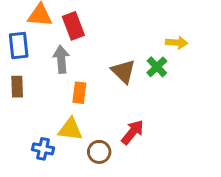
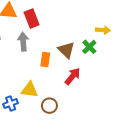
orange rectangle: (79, 93) -> (45, 59), moved
red arrow: (133, 132) -> (73, 76), moved
blue cross: (43, 149) -> (11, 104), turned -32

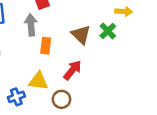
orange rectangle: (45, 59) -> (46, 46), moved
red arrow: (73, 76) -> (72, 70), moved

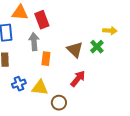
red arrow: (72, 70) -> (78, 79), moved
blue cross: (16, 97) -> (19, 84), moved

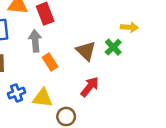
orange rectangle: (46, 59) -> (50, 62), turned -40

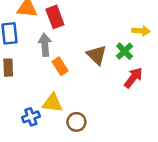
red arrow: (90, 87) -> (133, 78), moved
blue cross: (17, 93) -> (31, 117), moved

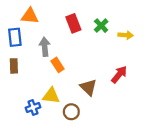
red rectangle: (55, 17) -> (73, 23), moved
green cross: (125, 51) -> (101, 26), moved
brown triangle: (97, 55) -> (88, 87), moved

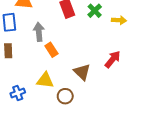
blue cross: (33, 107) -> (18, 93), moved

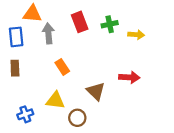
green cross: (95, 11) -> (110, 24), turned 32
gray arrow: (39, 32) -> (48, 33), moved
red arrow: (113, 59) -> (129, 77), turned 54

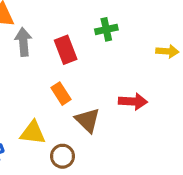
red rectangle: (80, 22) -> (66, 50), moved
yellow arrow: (136, 35) -> (167, 51), moved
orange rectangle: (62, 67) -> (61, 94), moved

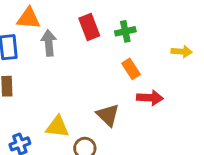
red rectangle: (66, 50) -> (89, 27), moved
orange rectangle: (61, 94) -> (131, 69), moved

